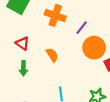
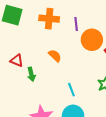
purple line: (82, 28) -> (76, 24), turned -32
red triangle: (22, 43) -> (17, 60), moved

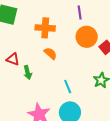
orange cross: (49, 19) -> (45, 28), moved
purple line: (76, 24) -> (80, 12), moved

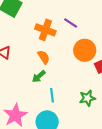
purple line: (80, 12) -> (71, 23), moved, turned -64
green arrow: (28, 72) -> (39, 76), moved, turned 48

